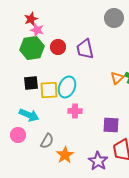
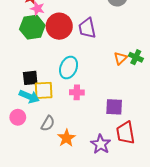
red circle: (58, 47) -> (59, 26), size x1.6
black square: (31, 83) -> (30, 78), moved
yellow square: (49, 90) -> (44, 90), moved

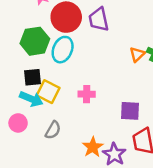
green hexagon: (32, 27) -> (35, 41), moved
cyan ellipse: (69, 68) -> (63, 50), moved
yellow square: (44, 90) -> (48, 92), turned 30
orange star: (66, 138) -> (93, 147), moved

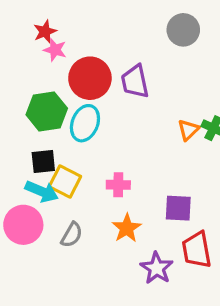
pink circle: (18, 123) -> (23, 225), size x1.5
orange star: (93, 147) -> (127, 228), moved

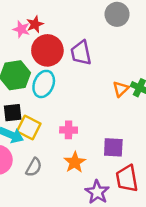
red star: (45, 32) -> (35, 24), moved

